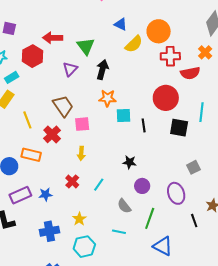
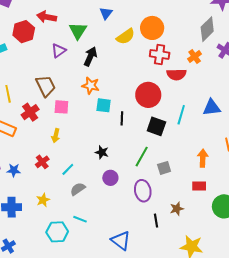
blue triangle: (121, 24) -> (106, 13), moved, turned 32
gray semicircle: (124, 206) -> (78, 189), moved, turned 84
green line: (150, 218) -> (142, 157), moved
cyan hexagon: (84, 247) -> (57, 232), moved

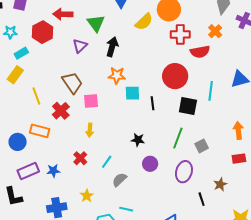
purple ellipse: (143, 191) -> (184, 172), turned 35

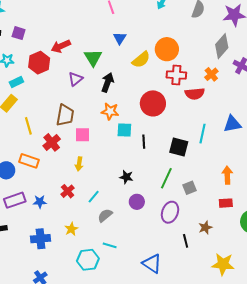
red arrow: (63, 14) -> (61, 46), turned -30
red circle: (175, 76) -> (153, 103), moved
brown trapezoid: (72, 83) -> (65, 115), turned 40

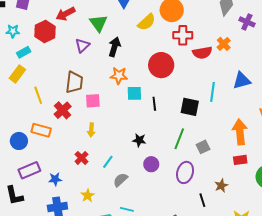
orange cross: (211, 74) -> (224, 44), moved
orange arrow: (227, 175) -> (240, 132), size x1.4
blue star: (40, 202) -> (55, 179), moved

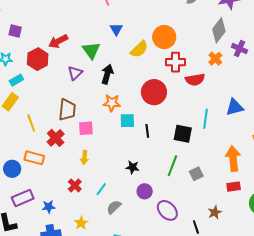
orange cross: (224, 44) -> (215, 59), moved
purple ellipse: (185, 172) -> (167, 210), moved, turned -60

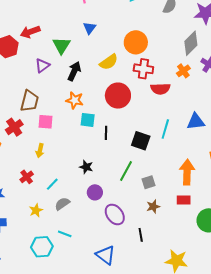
yellow semicircle: (139, 49) -> (109, 62), moved
brown star: (215, 212) -> (153, 207), moved
yellow star: (81, 223) -> (36, 210), moved

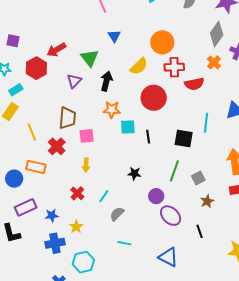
purple circle: (95, 192) -> (156, 196), moved
yellow star: (36, 210) -> (76, 227), moved
cyan hexagon: (42, 247) -> (83, 262), moved

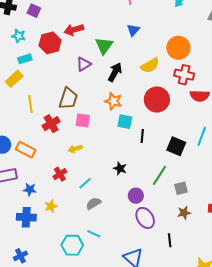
yellow arrow: (86, 165) -> (75, 149), turned 56
orange rectangle: (36, 167) -> (26, 150), moved
cyan hexagon: (83, 262) -> (72, 245), moved

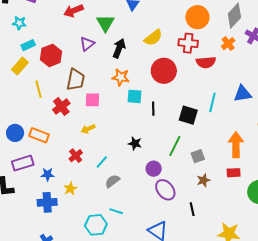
red hexagon: (50, 43) -> (51, 55), moved
orange circle: (178, 48) -> (197, 17), moved

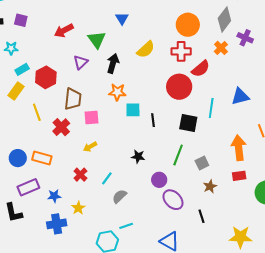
red semicircle: (206, 62) -> (201, 69), turned -30
red circle: (164, 71) -> (179, 87), moved
cyan line: (116, 211) -> (126, 226), turned -32

